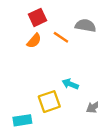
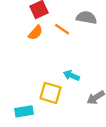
yellow square: (49, 102) -> (51, 93), turned 35

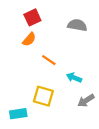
orange line: (62, 29) -> (49, 60), moved
cyan arrow: (71, 76) -> (74, 78), moved

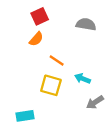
yellow square: (43, 96) -> (51, 85), moved

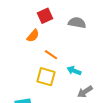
red square: (40, 16) -> (45, 16), moved

